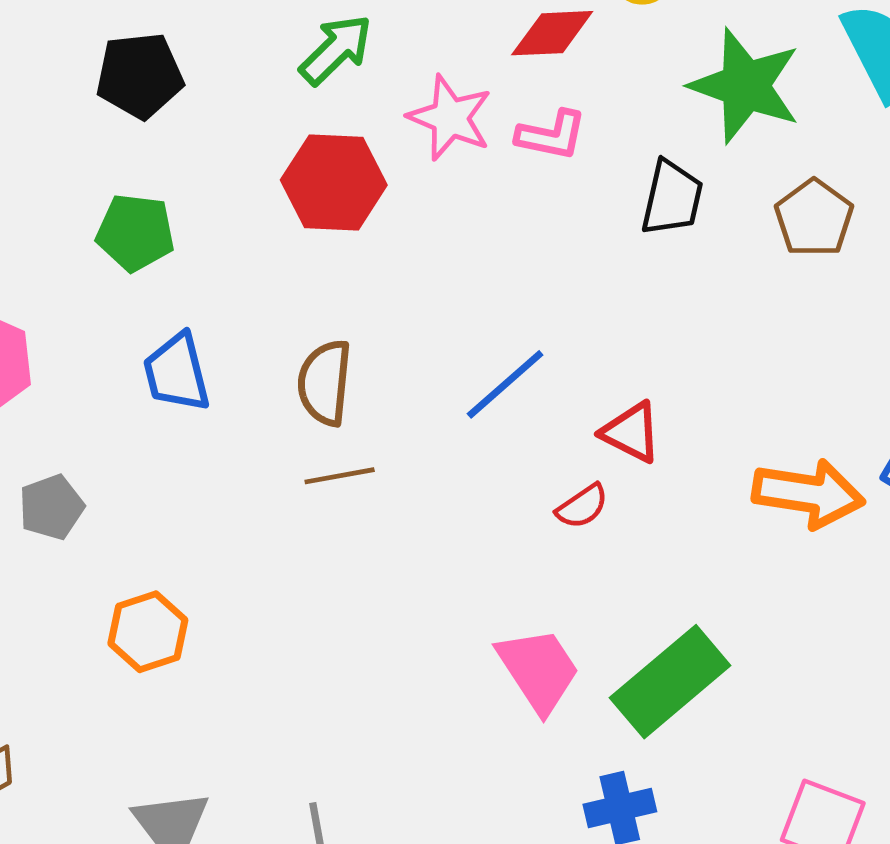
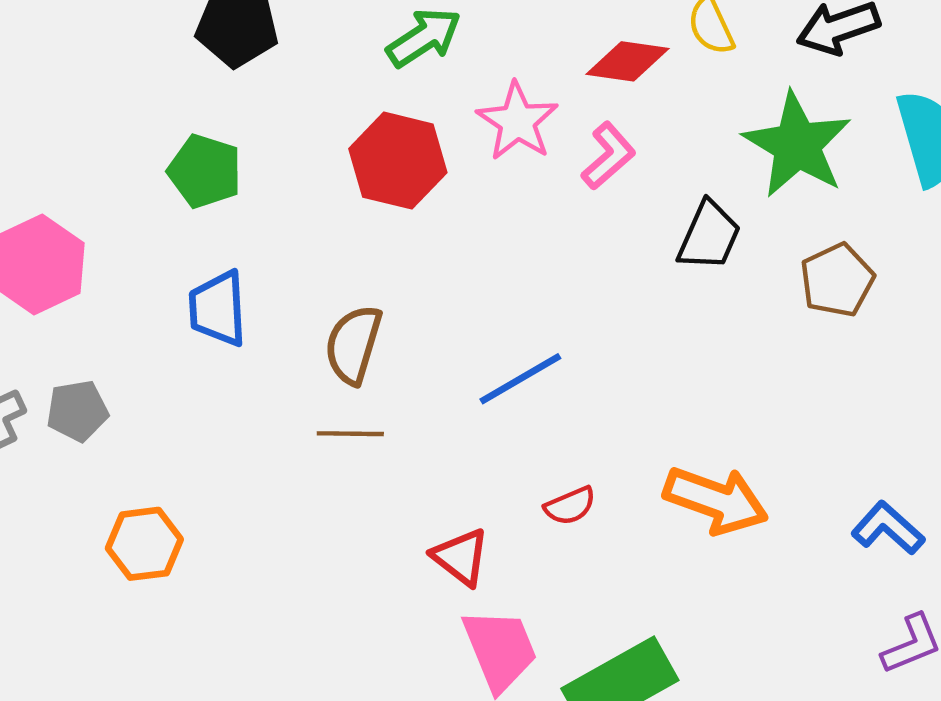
pink L-shape: (551, 135) -> (608, 156), turned -64
red triangle: (631, 432) -> (461, 557), moved
orange arrow: (808, 494) -> (716, 500), moved

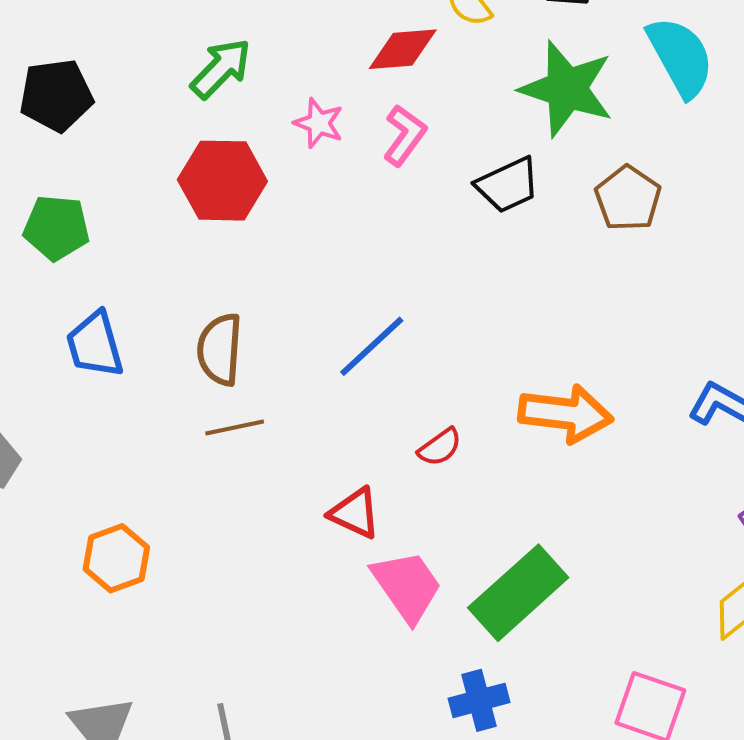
pink star: (517, 121) -> (319, 123), size x0.7
black trapezoid: (709, 236) -> (508, 185), turned 54
orange hexagon: (144, 544) -> (116, 558), moved

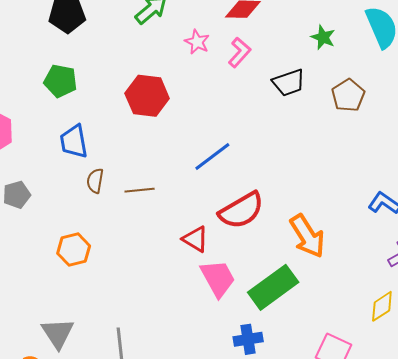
green star: (567, 89) -> (323, 37), size x0.5
red hexagon: (222, 181) -> (147, 96), moved
brown semicircle: (220, 349) -> (95, 181), moved, size x0.7
orange arrow: (566, 414) -> (307, 236), moved, turned 45
red semicircle: (440, 447) -> (241, 210), size x2.0

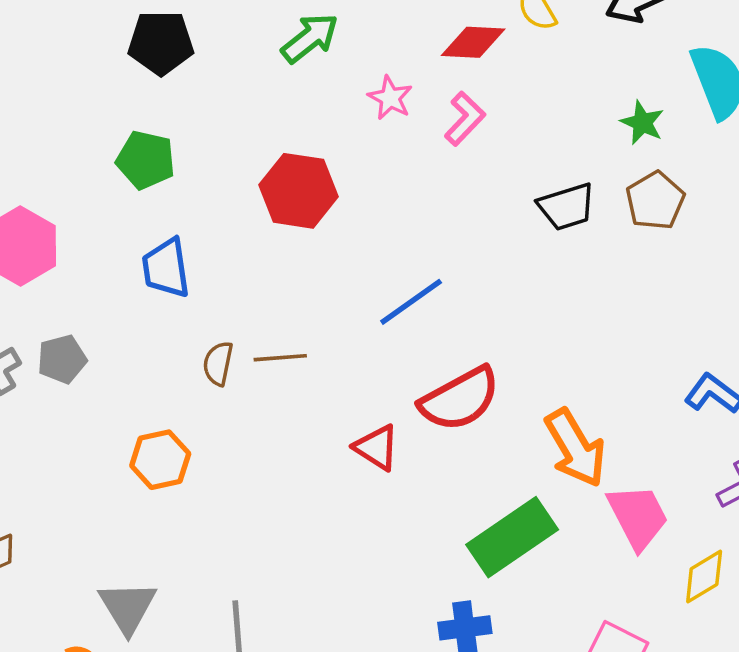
green star: (323, 37) -> (642, 123), moved
black trapezoid: (289, 83) -> (567, 207), moved
brown semicircle: (95, 181) -> (218, 363), moved
pink trapezoid: (218, 278) -> (638, 517), moved

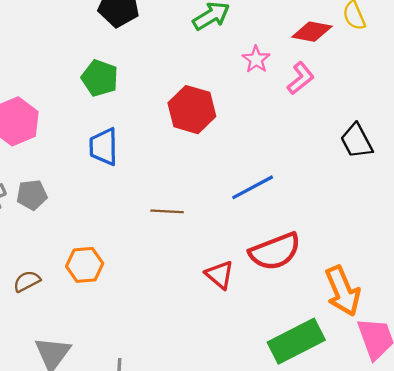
black trapezoid: (567, 207) -> (357, 141), turned 72
brown semicircle: (218, 363) -> (27, 281), moved, turned 44

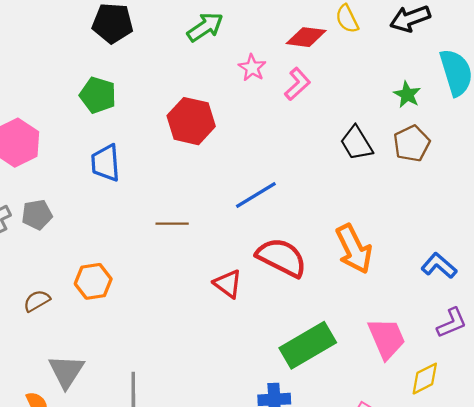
red semicircle: (275, 251) -> (281, 257), turned -129
orange arrow: (343, 291) -> (354, 249), moved

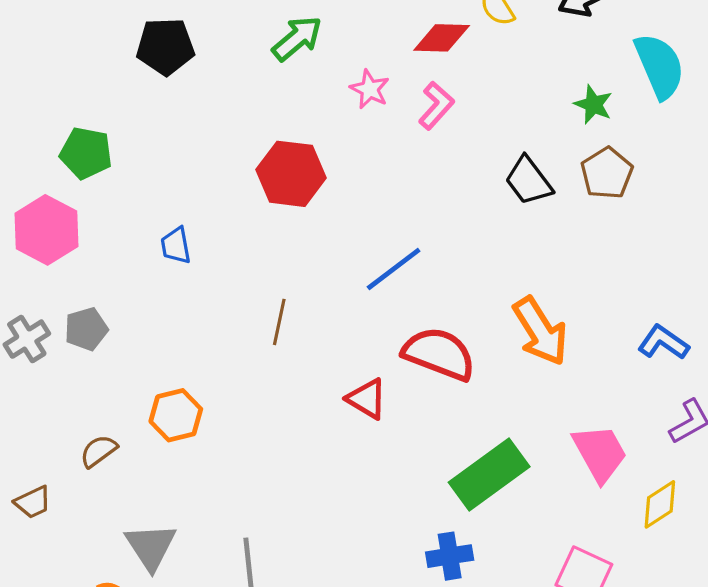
green pentagon: (98, 95) -> (86, 153), moved
blue trapezoid: (106, 163) -> (176, 246), size x0.7
brown line: (172, 224) -> (279, 322), turned -72

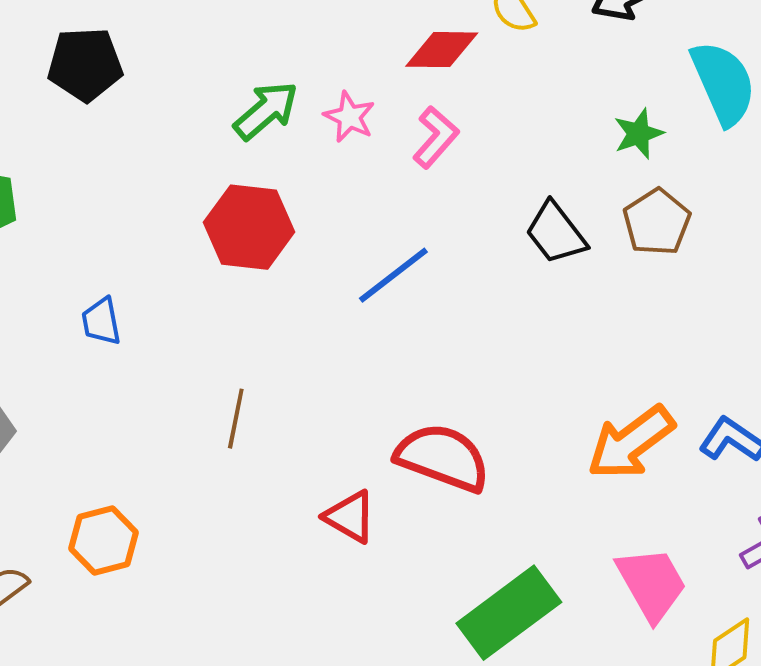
green arrow: (297, 38) -> (266, 111), moved
green star: (593, 105) -> (638, 134), turned 30
blue line: (394, 269) -> (393, 275), moved
orange arrow: (540, 331) -> (631, 443), moved, turned 86

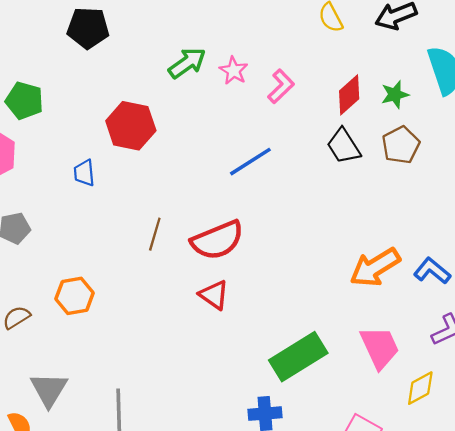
red diamond: (442, 50) -> (349, 95), moved, turned -48
red hexagon: (249, 227) -> (131, 126), moved
red semicircle: (443, 458) -> (217, 240), moved, turned 132

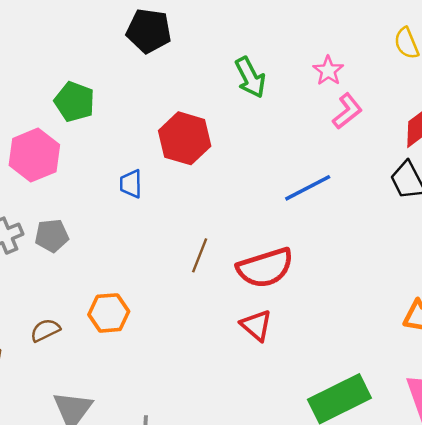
green arrow: (187, 63) -> (250, 77), turned 93
pink star: (234, 71) -> (328, 71), moved

